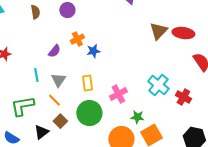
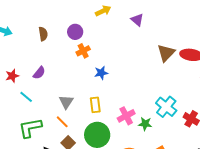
orange cross: (77, 39) -> (83, 51), moved
purple semicircle: (54, 51) -> (39, 73), moved
cyan line: (36, 75) -> (26, 97), moved, turned -40
green star: (137, 117) -> (145, 124), moved

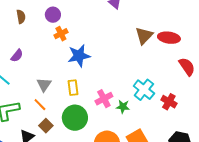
blue star: (101, 73) -> (79, 56), size x1.6

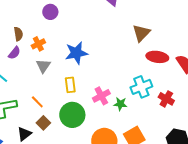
brown semicircle: (21, 17) -> (18, 34), moved
orange cross: (61, 34) -> (38, 44), moved
red ellipse: (169, 38) -> (157, 57), moved
gray triangle: (44, 85) -> (43, 66), moved
cyan cross: (144, 90) -> (141, 87), turned 30

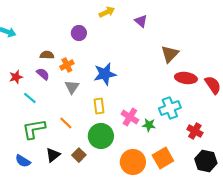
brown semicircle: (18, 34) -> (47, 55), turned -80
purple semicircle: (14, 53) -> (43, 74), turned -88
pink cross: (101, 96) -> (130, 117), turned -30
red cross: (166, 99) -> (195, 131), moved
brown square: (43, 123) -> (79, 155), moved

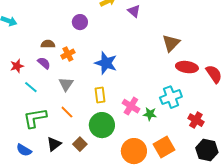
purple triangle: (141, 21) -> (134, 11), moved
blue star: (105, 74) -> (106, 63), turned 30
gray triangle: (72, 87) -> (66, 84), moved

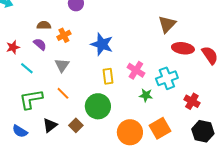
yellow rectangle: (100, 95) -> (108, 76), moved
pink cross: (131, 106) -> (136, 70), moved

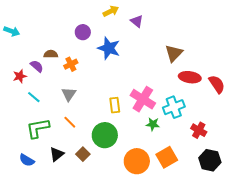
purple semicircle: (40, 44) -> (37, 66), moved
blue star: (102, 44) -> (109, 48), moved
pink cross: (136, 70) -> (143, 99), size x1.4

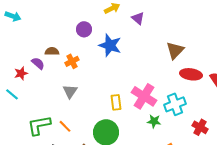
cyan arrow: (12, 31) -> (13, 16), moved
cyan line: (34, 97) -> (12, 94), moved
orange line: (70, 122) -> (65, 126), moved

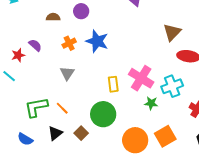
blue star: (110, 45) -> (97, 41), moved
brown semicircle: (52, 51) -> (53, 17), moved

